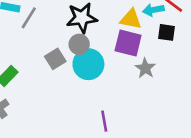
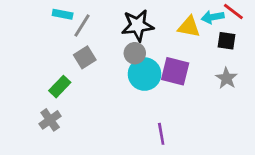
purple square: (128, 43) -> (175, 71), moved
gray square: (55, 59) -> (85, 57), moved
gray star: (145, 68) -> (227, 78), moved

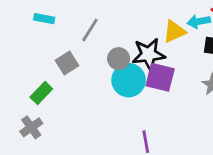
gray line: (82, 25) -> (90, 30), moved
black star: (138, 25) -> (149, 54), moved
yellow triangle: (189, 27) -> (174, 31), turned -35

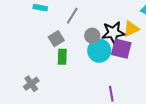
yellow triangle: (174, 31) -> (131, 29), moved
green rectangle: (41, 93) -> (62, 57), moved, turned -42

